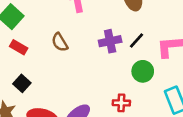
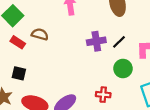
brown semicircle: (60, 42) -> (40, 34), moved, turned 133
black square: (22, 83) -> (19, 73), turned -32

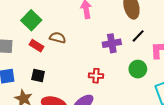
black line: (119, 42) -> (138, 36), moved
red cross: (103, 95) -> (96, 76), moved

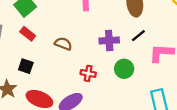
brown semicircle: (58, 38) -> (63, 44), moved
green circle: (138, 69) -> (124, 69), moved

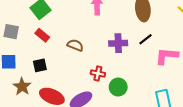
black square: (26, 66) -> (40, 65), turned -32
green circle: (124, 69) -> (118, 87), moved

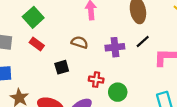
brown semicircle: (75, 45) -> (80, 42), moved
black square: (40, 65) -> (62, 67), moved

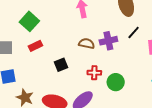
brown semicircle: (80, 42) -> (87, 43), moved
red rectangle: (37, 44) -> (35, 46), turned -56

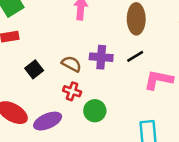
brown semicircle: (87, 43) -> (71, 64), moved
black square: (61, 65) -> (34, 69), turned -32

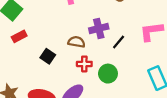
black line: (135, 56) -> (119, 42), moved

